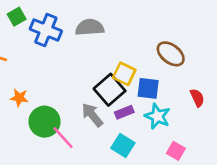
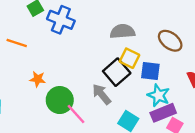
gray semicircle: (90, 27) -> (122, 31), moved
purple rectangle: (124, 112) -> (163, 113), moved, size x1.5

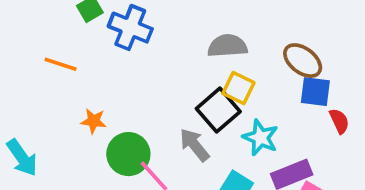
blue square: (150, 71) -> (315, 92), moved
cyan star: (159, 95) -> (260, 138), moved

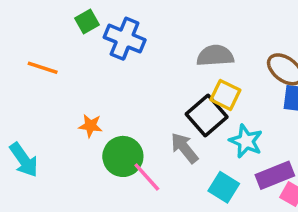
orange line: (61, 64) -> (43, 68), moved

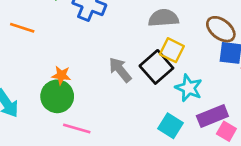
gray arrow: (184, 148) -> (120, 70), moved
green circle: (123, 156) -> (57, 96), moved
pink line: (147, 177) -> (77, 128), moved, turned -32

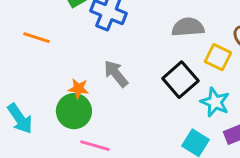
yellow square: (172, 50) -> (218, 57), moved
gray arrow: (120, 70) -> (116, 74), moved

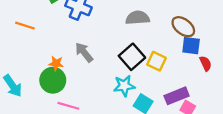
yellow square: (218, 57) -> (157, 61), moved
cyan star: (215, 102) -> (124, 86), moved, turned -30

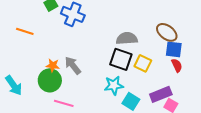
gray semicircle: (138, 18) -> (127, 38), moved
gray arrow: (84, 52) -> (73, 65), moved
black square: (132, 57) -> (121, 59), turned -30
red semicircle: (206, 63) -> (177, 65), moved

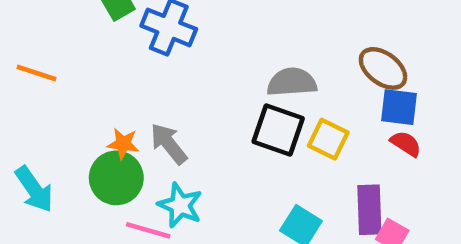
orange line: (25, 31) -> (36, 73), moved
red semicircle: (177, 65) -> (406, 144), turned -32
cyan star: (114, 85) -> (180, 205), moved, turned 30
purple rectangle: (161, 94) -> (369, 210), turned -70

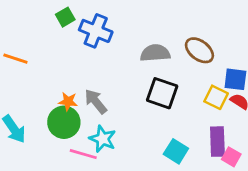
brown ellipse: (383, 68) -> (199, 50), moved
gray semicircle: (292, 82) -> (155, 53), moved
yellow square: (328, 139) -> (216, 97), moved

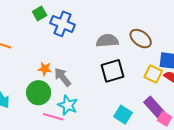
black square: (162, 93) -> (113, 71), turned -35
orange star: (68, 101) -> (45, 69), moved
purple rectangle: (217, 142) -> (154, 107), turned -40

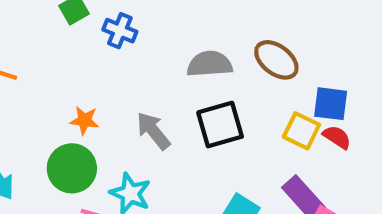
blue cross: (63, 24) -> (120, 31), size x0.7
gray arrow: (63, 77) -> (153, 131), moved

